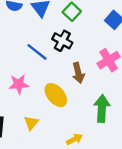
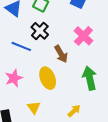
black cross: (62, 41) -> (40, 31), turned 30
yellow ellipse: (56, 95) -> (48, 78), turned 35

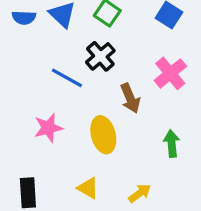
green arrow: (90, 78) -> (172, 143), size x0.7
yellow triangle: (34, 107) -> (88, 188), moved, turned -32

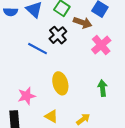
brown arrow: (130, 98) -> (83, 23), moved, turned -48
pink star: (48, 128) -> (27, 96), moved

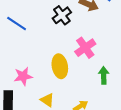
pink cross: (101, 45) -> (85, 48), moved
blue line: (38, 49) -> (17, 24), moved

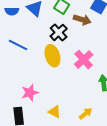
yellow ellipse: (60, 66) -> (52, 56), moved

